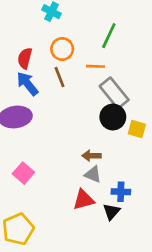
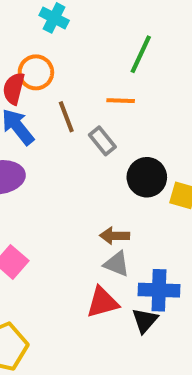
orange circle: (62, 49) -> (36, 72), moved
gray rectangle: (114, 93) -> (102, 141), moved, size x0.6
blue cross: (121, 192) -> (159, 290), size x1.4

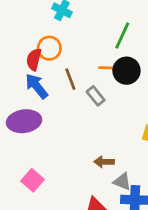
black circle: (147, 177) -> (126, 71), moved
gray triangle: (117, 264) -> (122, 182), moved

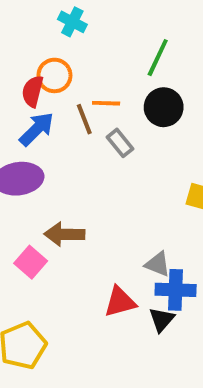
orange line: (108, 68) -> (106, 103), moved
blue arrow: (37, 86) -> (37, 129), turned 84
brown arrow: (104, 162) -> (64, 234), moved, size x1.4

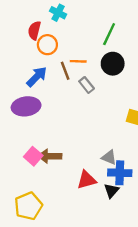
red semicircle: (33, 91) -> (34, 30), moved
brown arrow: (64, 234) -> (50, 156), moved

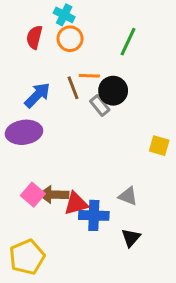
orange circle: (47, 45) -> (70, 39), moved
black circle: (113, 64) -> (113, 91), moved
blue cross: (120, 173) -> (94, 215), moved
red triangle: (87, 180) -> (76, 204), moved

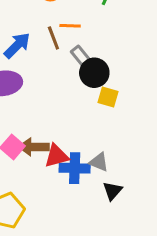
black circle: (113, 91) -> (94, 73), moved
yellow square: (159, 146) -> (108, 97), moved
gray triangle: (128, 196) -> (99, 162), moved

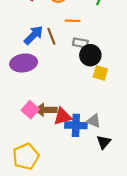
brown line: (53, 38) -> (51, 36), moved
gray rectangle: (81, 56) -> (80, 43), turned -40

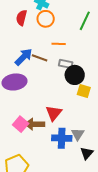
brown line: (51, 36) -> (40, 58), turned -49
red triangle: (63, 116) -> (54, 113), moved, turned -36
gray triangle: (94, 121) -> (78, 134), turned 40

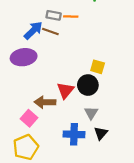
gray rectangle: (66, 64) -> (54, 15), moved
black circle: (75, 75) -> (88, 85), moved
pink square: (21, 124) -> (29, 118), moved
blue cross: (62, 138) -> (74, 134), moved

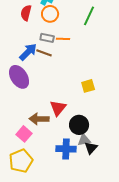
purple ellipse: (24, 57) -> (19, 77), turned 65
yellow square: (98, 67) -> (88, 86), turned -32
black circle: (88, 85) -> (79, 125), moved
gray triangle: (91, 113) -> (84, 140), moved, turned 48

